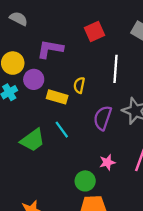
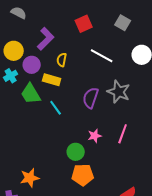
purple L-shape: (50, 49) -> (46, 39), turned 125
white line: (115, 69) -> (102, 56), turned -65
yellow semicircle: (79, 85) -> (62, 60), moved
green trapezoid: (33, 140) -> (31, 94), moved, turned 95

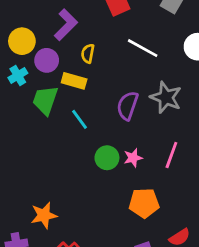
green trapezoid: (31, 94) -> (45, 100), turned 50
green circle: (76, 152) -> (107, 158), moved
orange pentagon: (83, 175) -> (144, 203), moved

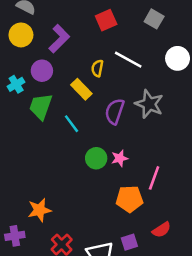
yellow circle: (22, 41) -> (21, 35), moved
yellow semicircle: (88, 54) -> (97, 68), moved
yellow rectangle: (74, 81) -> (81, 89), moved, turned 30
pink line: (171, 155) -> (154, 178), moved

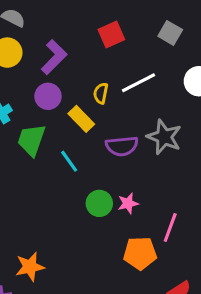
white line: (128, 60) -> (139, 83), turned -56
purple circle: (42, 71) -> (48, 96), moved
purple semicircle: (115, 111) -> (122, 146), turned -115

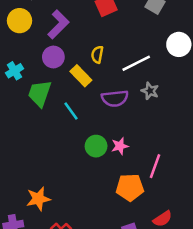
white line: (139, 83) -> (136, 63), moved
gray star: (164, 137) -> (150, 91), size x0.6

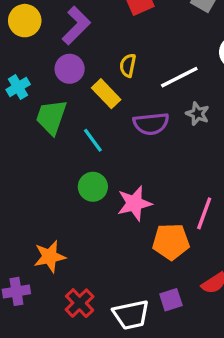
green circle: (96, 146) -> (93, 187), moved
pink star: (120, 146) -> (134, 203), moved, size x1.5

